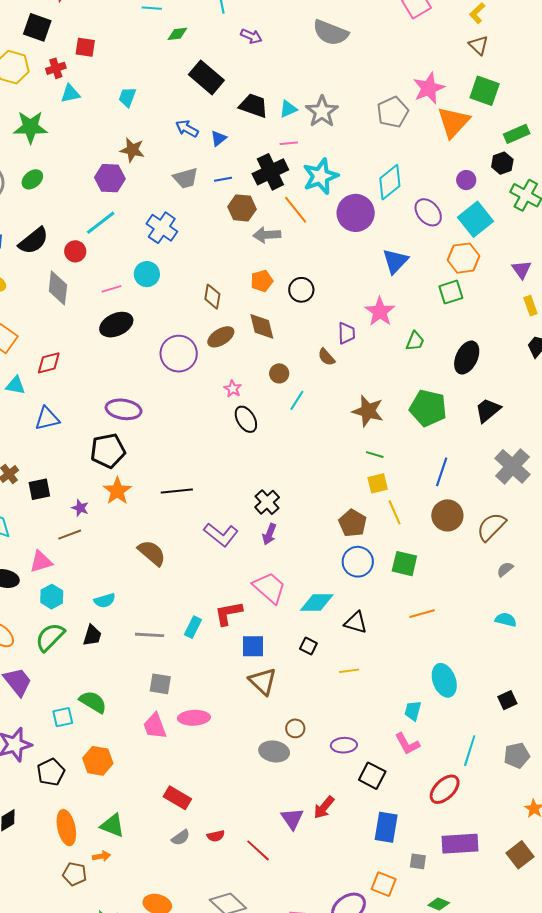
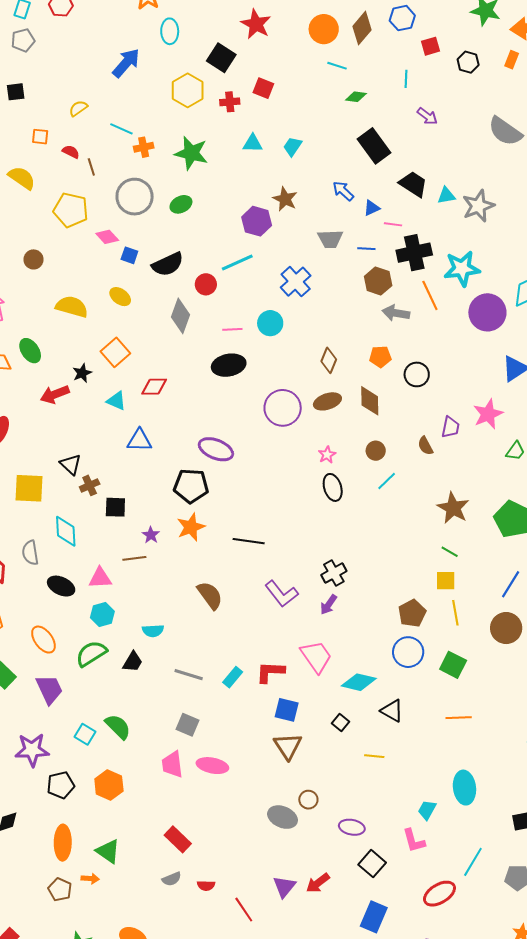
cyan triangle: (70, 94) -> (253, 143), moved
pink line: (289, 143) -> (393, 224), moved
cyan square: (63, 717) -> (85, 734), turned 30

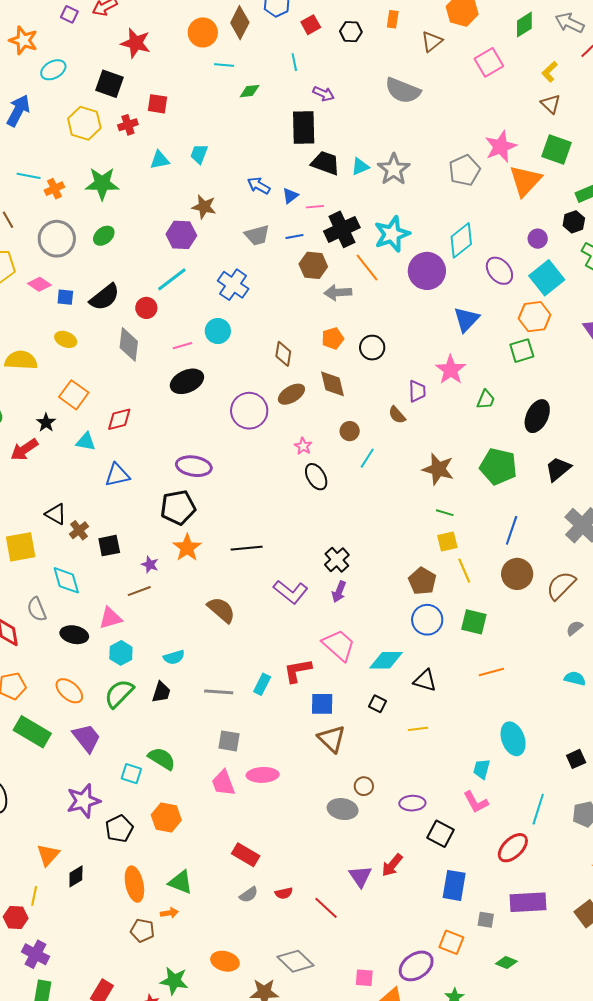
cyan ellipse: (170, 31) -> (53, 70), turned 75
black rectangle: (374, 146) -> (304, 127), moved, turned 48

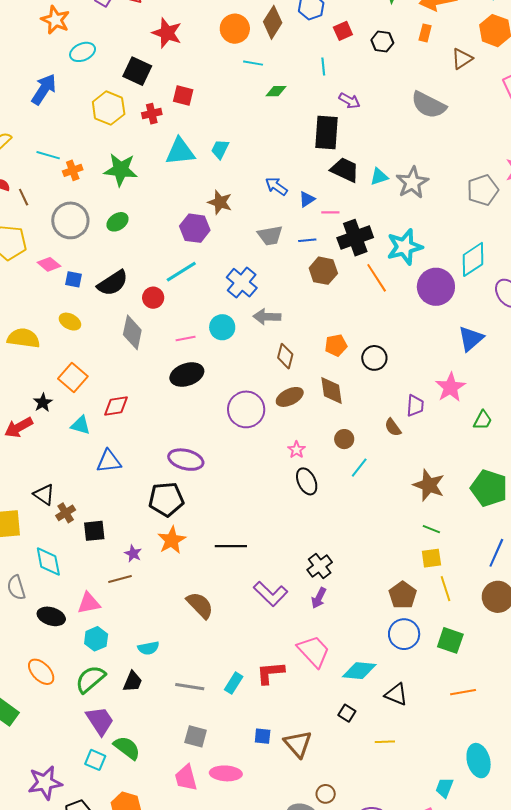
cyan triangle: (160, 160) -> (180, 152), size x1.5
gray arrow: (338, 292) -> (267, 317), moved
blue square: (322, 704) -> (263, 736), moved, size x0.7
purple trapezoid: (86, 738) -> (100, 721), moved

